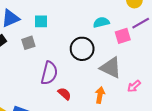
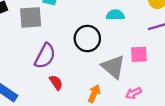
pink square: (123, 36) -> (139, 54), moved
gray square: (28, 43) -> (31, 17), size x1.5

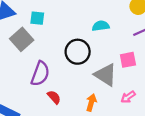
gray square: (31, 17) -> (22, 39), turned -30

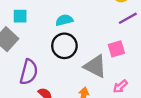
cyan semicircle: (101, 26) -> (64, 20), moved

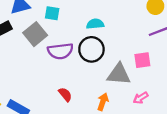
gray triangle: (95, 66) -> (119, 74), turned -30
purple semicircle: (29, 72) -> (60, 51), moved, turned 60

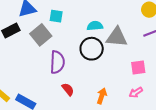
purple semicircle: (60, 51) -> (57, 62), moved, turned -80
pink square: (142, 60) -> (138, 67), moved
gray triangle: (119, 74) -> (117, 37), moved

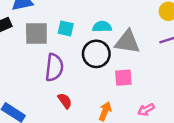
cyan square: (56, 16) -> (66, 29), moved
gray square: (41, 35) -> (36, 33), turned 35
pink square: (138, 67) -> (123, 78), moved

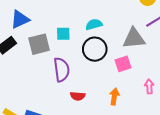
gray triangle: (127, 42) -> (134, 38), moved
red semicircle: (65, 101) -> (78, 96), turned 144
pink arrow: (146, 110) -> (149, 86), turned 128

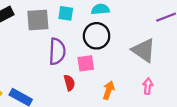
gray triangle: (134, 38) -> (144, 50), moved, turned 30
pink square: (123, 64) -> (86, 63), moved
red semicircle: (78, 96) -> (69, 83), turned -120

